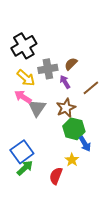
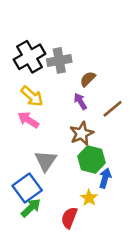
gray cross: (48, 69) -> (59, 60), moved
gray triangle: (37, 108) -> (46, 161), moved
blue arrow: (85, 144) -> (105, 178), turned -133

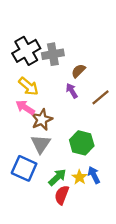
brown star: (82, 133) -> (42, 120), moved
blue arrow: (105, 178) -> (94, 175), moved, turned -42
blue square: (27, 188) -> (24, 168), turned -30
green arrow: (31, 208) -> (57, 177), moved

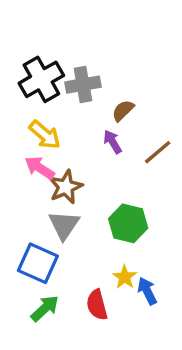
blue arrow: (94, 175) -> (147, 291), moved
green arrow: (57, 177) -> (45, 308), moved
red semicircle: (62, 195) -> (97, 305), turned -36

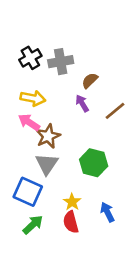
black cross: (41, 79) -> (30, 58), size x0.7
yellow arrow: (45, 135) -> (33, 98), turned -30
yellow star: (125, 277) -> (72, 202), moved

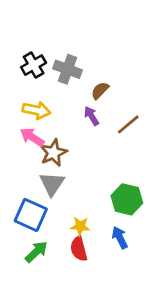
gray cross: (61, 62) -> (67, 69), turned 30
green hexagon: (94, 163) -> (127, 199), moved
yellow star: (72, 202) -> (80, 226), turned -30

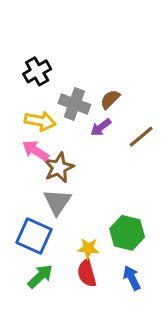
gray cross: (67, 69) -> (74, 104), moved
purple arrow: (92, 116) -> (101, 127), turned -96
green hexagon: (127, 199) -> (127, 233), moved
blue arrow: (120, 238) -> (132, 278), moved

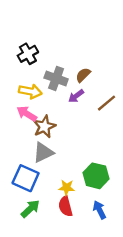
gray triangle: (57, 202) -> (43, 152), turned 30

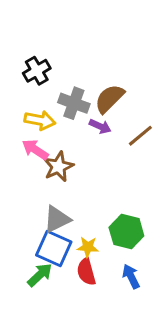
brown semicircle: (83, 75) -> (109, 99), size x1.5
purple arrow: (76, 96) -> (100, 126), turned -119
gray triangle: (43, 152) -> (57, 219), moved
blue square: (26, 178) -> (54, 249), moved

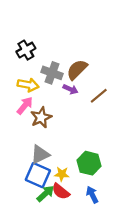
pink arrow: (35, 150) -> (25, 105), turned 96
red semicircle: (86, 272) -> (61, 191), turned -36
green arrow: (40, 275) -> (45, 194), moved

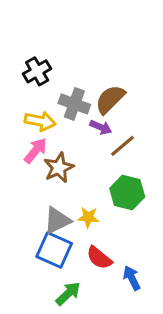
brown line: (99, 96) -> (123, 146), moved
green hexagon: (89, 163) -> (127, 193), moved
yellow star: (62, 174) -> (88, 217), moved
red semicircle: (61, 191) -> (99, 258), moved
green arrow: (45, 194) -> (68, 294), moved

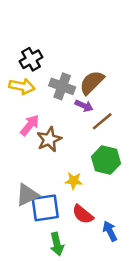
yellow arrow: (40, 121) -> (22, 86), moved
gray triangle: (57, 221) -> (27, 195), moved
blue square: (54, 250) -> (45, 208), turned -32
green arrow: (68, 294) -> (57, 244), turned 120

